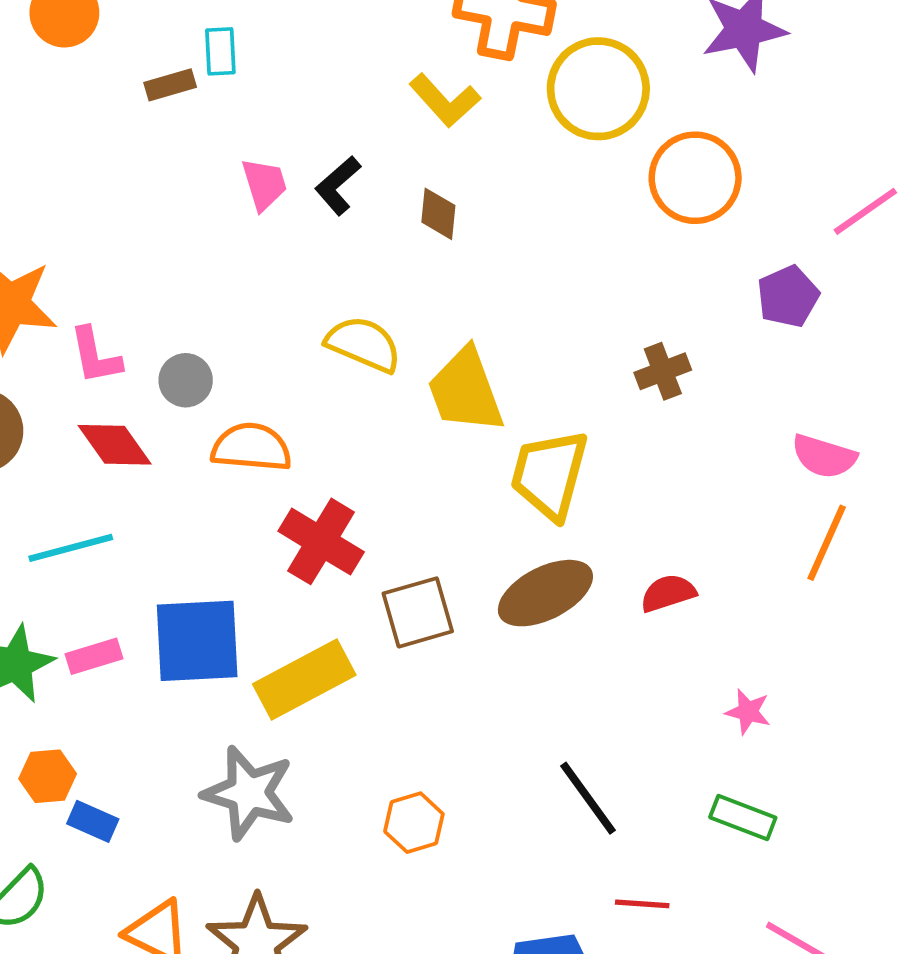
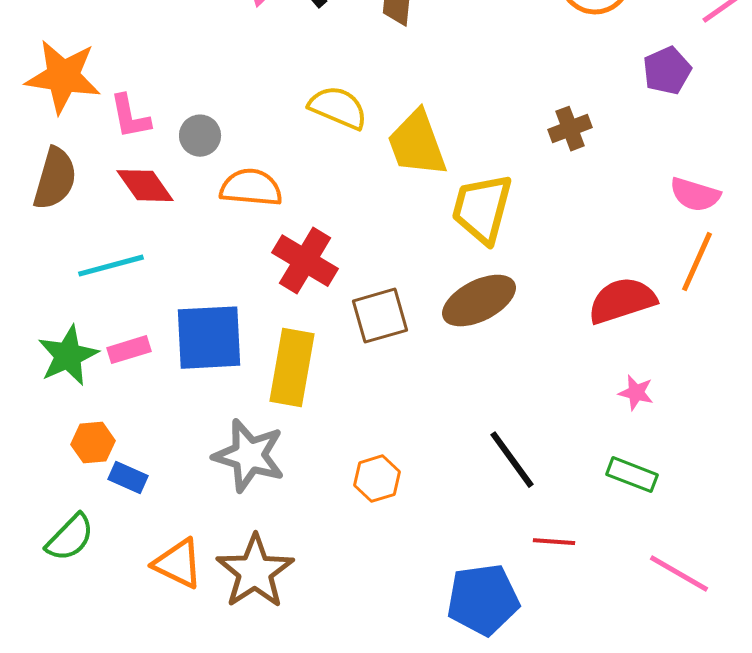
red semicircle: (668, 593) -> (622, 301), moved, size x1.6
yellow rectangle: (304, 679) -> (292, 368), turned -52

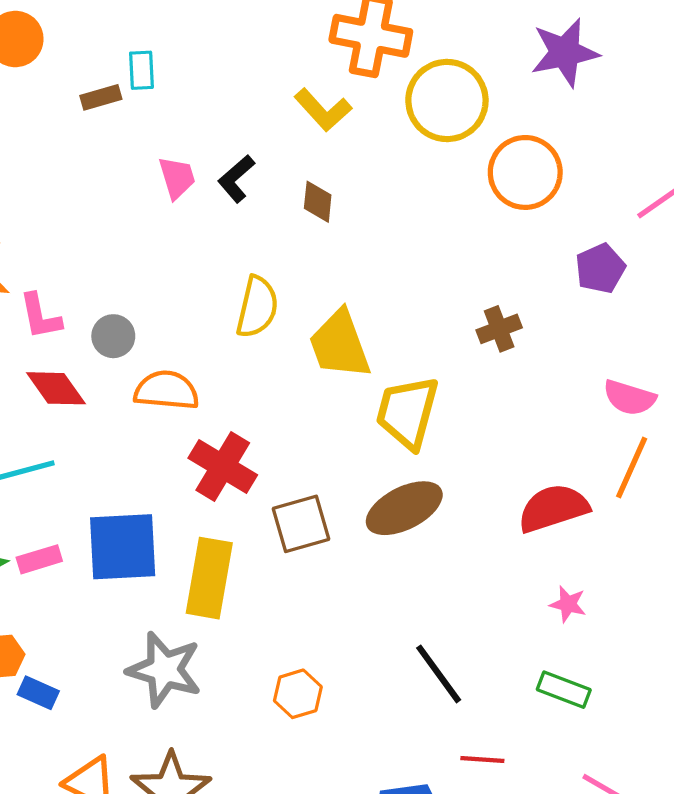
yellow semicircle: (338, 108) -> (257, 307), turned 80

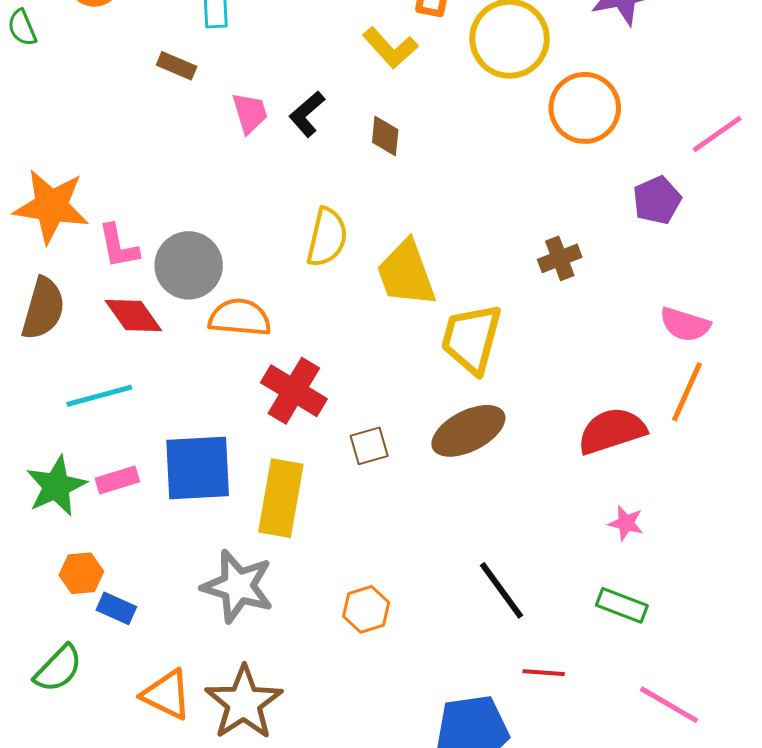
brown rectangle: (101, 97) -> (177, 66), moved, turned 39
gray circle: (113, 336) -> (189, 265), size x1.6
brown square: (301, 524) -> (369, 446), size x0.7

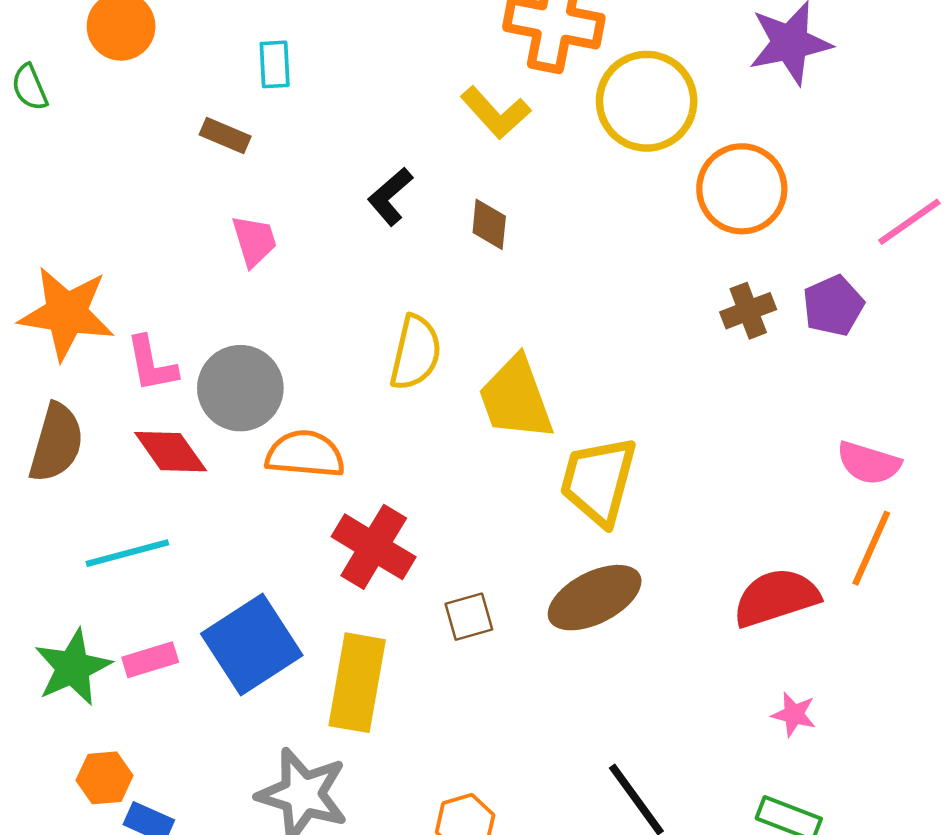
pink trapezoid: (250, 113) -> (254, 241), moved
brown cross: (560, 258) -> (748, 311), moved
blue square: (198, 468) -> (252, 645), turned -30

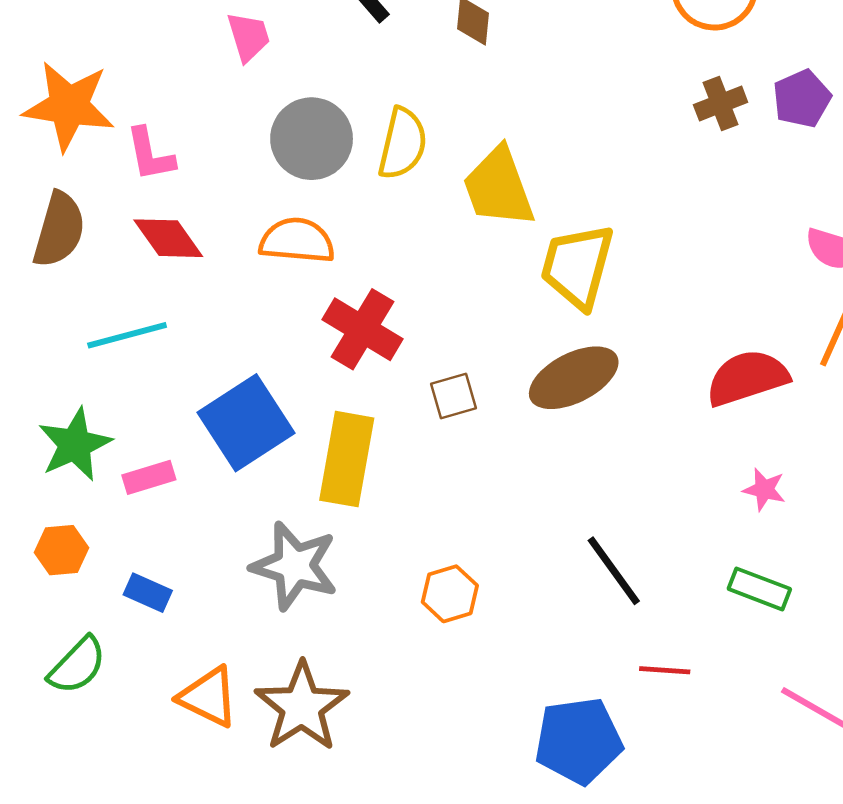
gray circle: (240, 388) -> (312, 139), moved
pink rectangle: (150, 660) -> (149, 477), moved
orange hexagon: (105, 778) -> (62, 550), moved

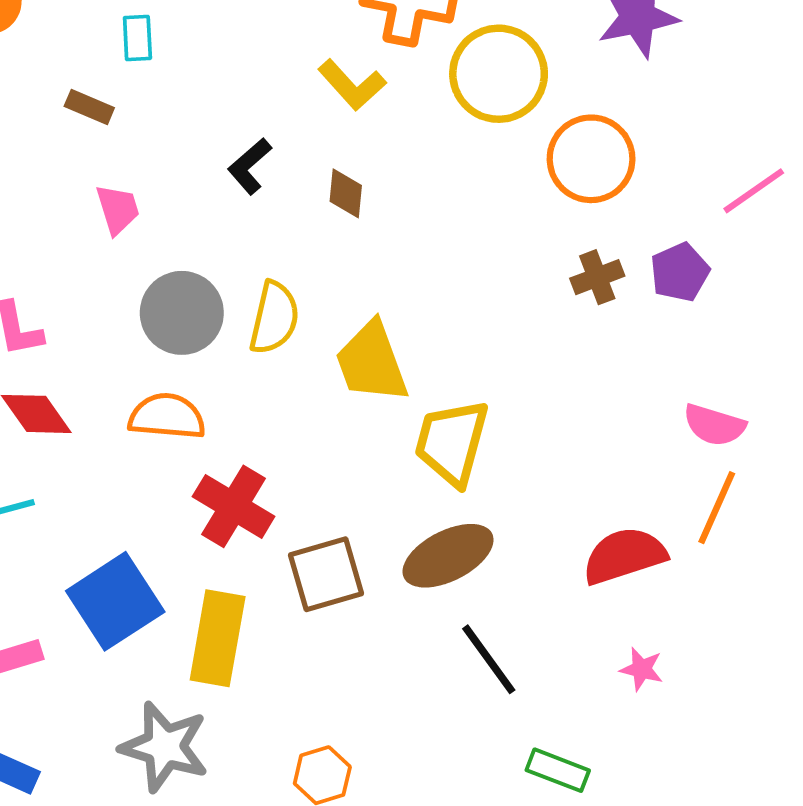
brown square: (454, 396) -> (326, 574), size x1.6
black line: (614, 571) -> (489, 659), moved
green rectangle: (759, 589) -> (558, 770), moved

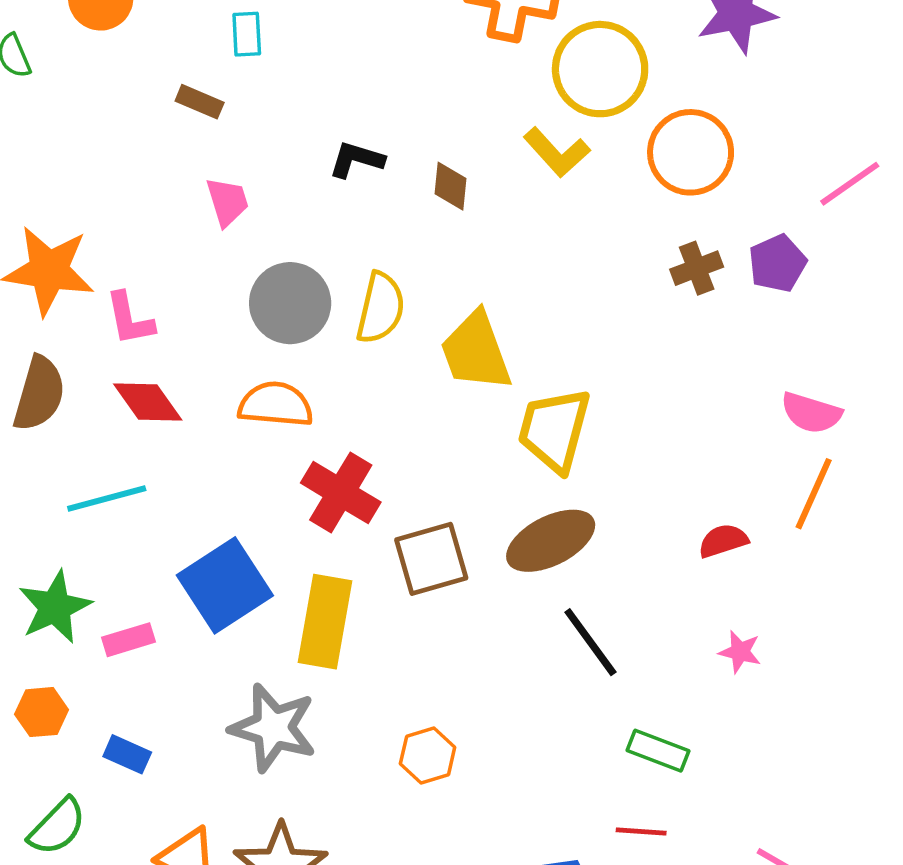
yellow L-shape: (352, 85) -> (557, 152), moved
black L-shape: (250, 166) -> (356, 160), turned 58
red semicircle: (624, 556) -> (723, 541), size x0.6

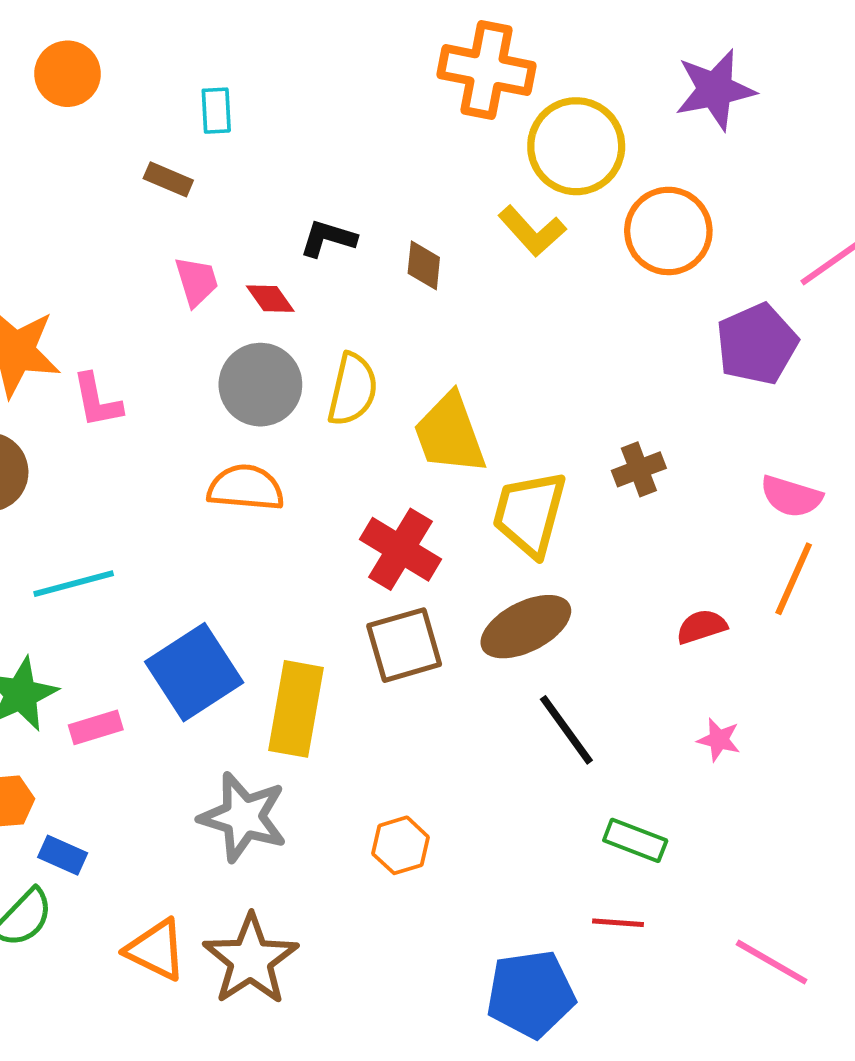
purple pentagon: (777, 263) -> (757, 344), size x1.4
brown cross: (697, 268) -> (639, 469), moved
red diamond: (148, 402) -> (270, 299), moved, size x0.7
red cross: (341, 493) -> (401, 549), moved
blue rectangle: (127, 754) -> (63, 855), moved

